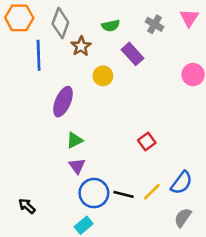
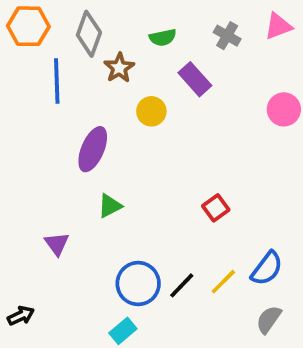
pink triangle: (189, 18) -> (278, 26), turned 36
purple triangle: (77, 166) -> (57, 244), moved
black line: (124, 194) -> (182, 285), turned -60
black arrow: (27, 206) -> (21, 316), moved, turned 114

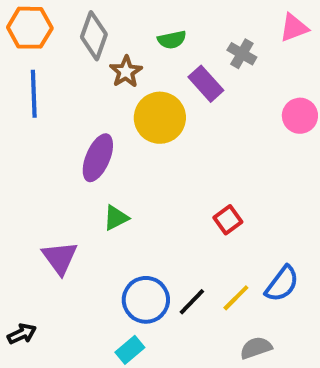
gray cross: (227, 36) -> (242, 54), moved
blue line: (57, 81) -> (34, 94), moved
yellow circle: (151, 111) -> (160, 118), size x1.6
purple triangle: (57, 244) -> (60, 258), size x1.4
gray semicircle: (269, 319) -> (256, 348), moved, turned 36

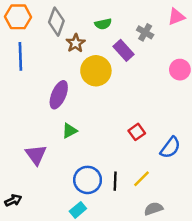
blue semicircle: (282, 284) -> (170, 148), moved
black line: (192, 302) -> (115, 181), turned -42

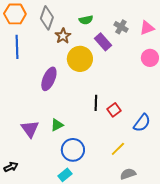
pink triangle: (176, 17) -> (147, 28), moved
green triangle: (70, 131) -> (57, 125), moved
black line: (115, 181) -> (96, 103), moved

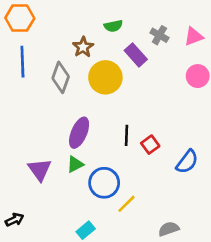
gray diamond: (47, 18) -> (61, 77), moved
purple ellipse: (49, 79) -> (79, 133), moved
yellow line: (118, 149) -> (127, 204), moved
blue circle: (73, 150) -> (104, 183), moved

